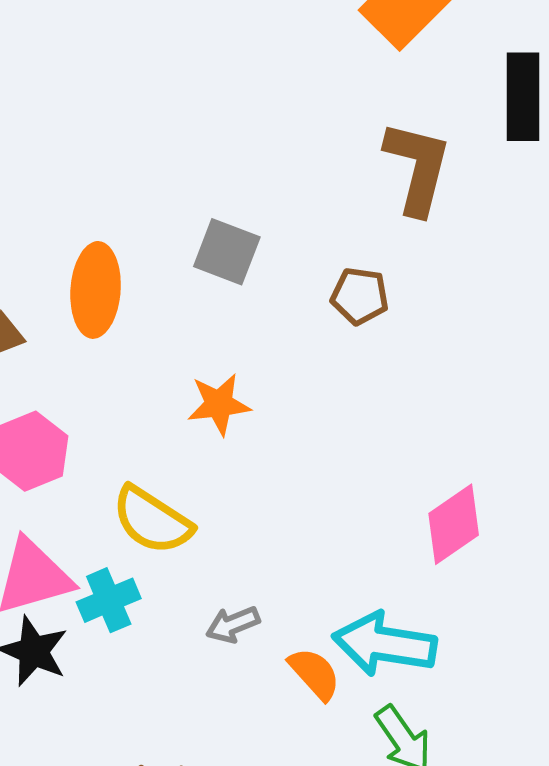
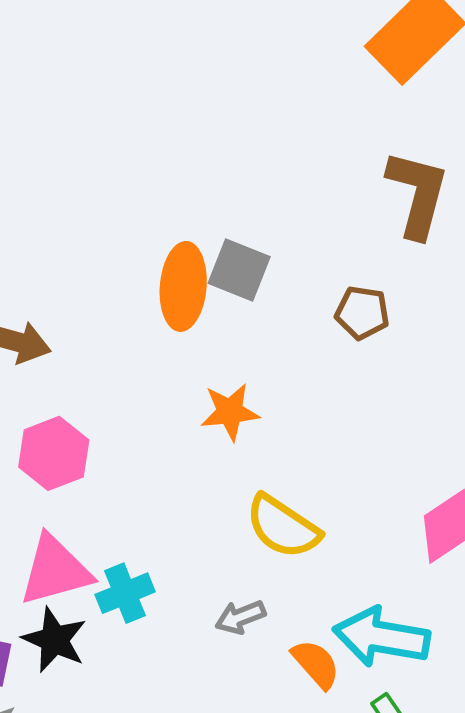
orange ellipse: (96, 290) -> (183, 286), moved
yellow semicircle: (152, 520) -> (283, 527), moved

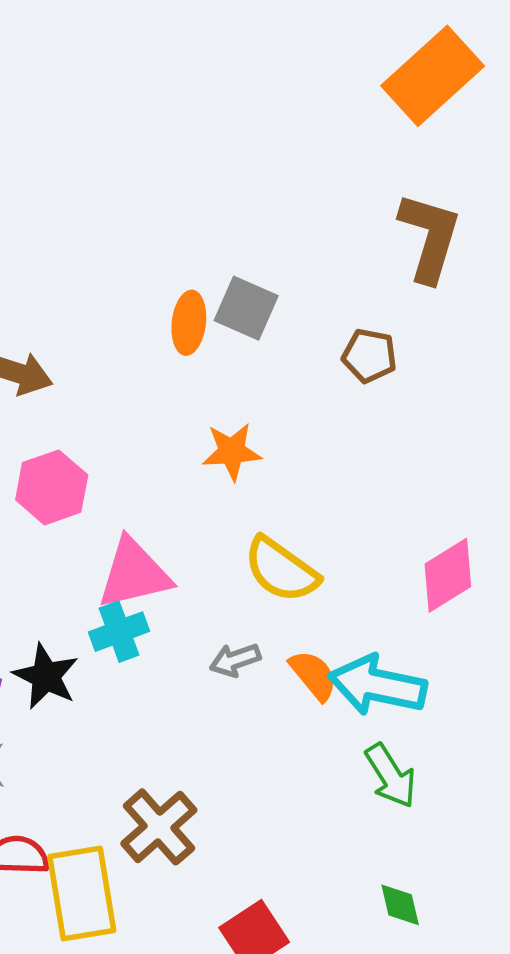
orange ellipse: (183, 286) -> (189, 323), size x0.7
pink triangle: (55, 570) -> (134, 574), moved
orange semicircle: (316, 664) -> (313, 675), moved

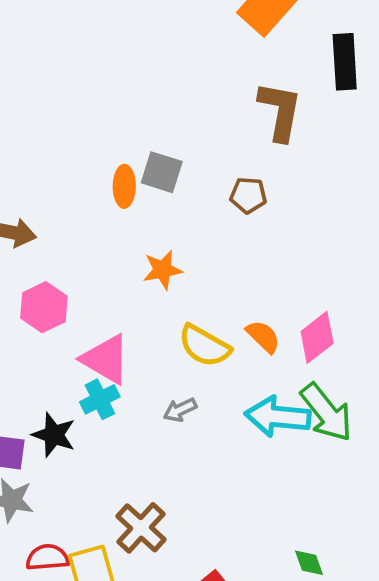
pink triangle: (134, 574) -> (106, 359), turned 50
orange semicircle: (313, 675) -> (263, 337), moved
green arrow: (391, 776) -> (326, 412), moved, size x1.4

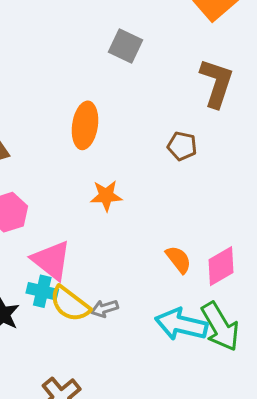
gray square: (162, 172) -> (126, 46), moved
orange ellipse: (124, 186) -> (85, 125), size x1.4
yellow semicircle: (204, 346) -> (70, 304), moved
cyan cross: (100, 399) -> (42, 291), turned 32

